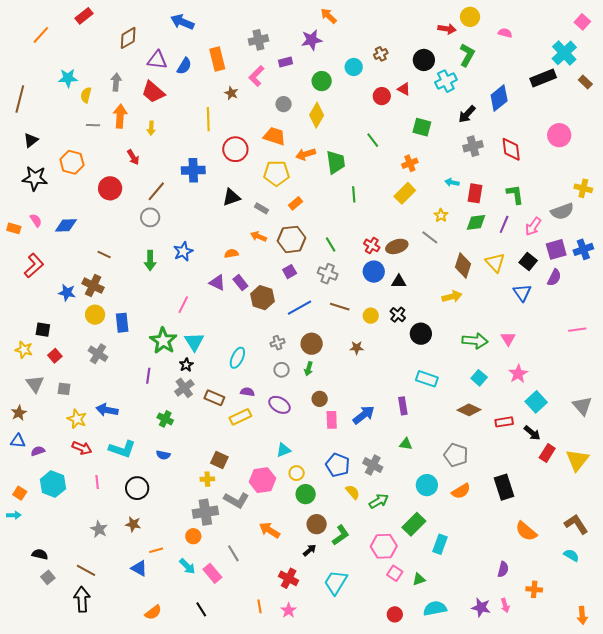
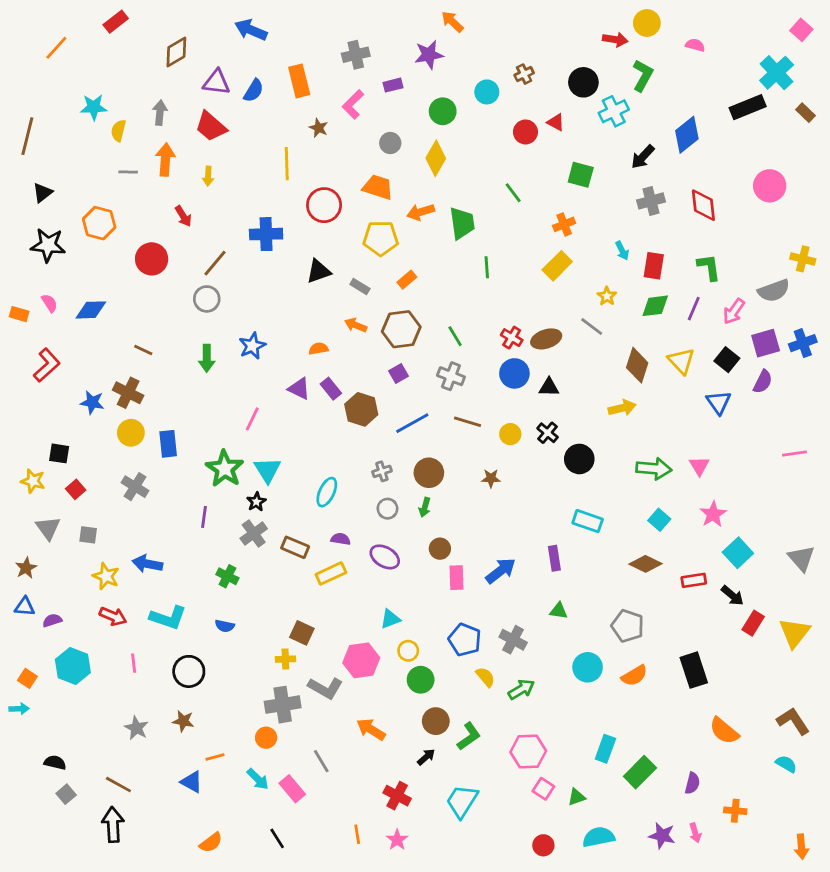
cyan arrow: (452, 182) -> (622, 251), turned -128
green rectangle: (414, 524) -> (640, 772), moved

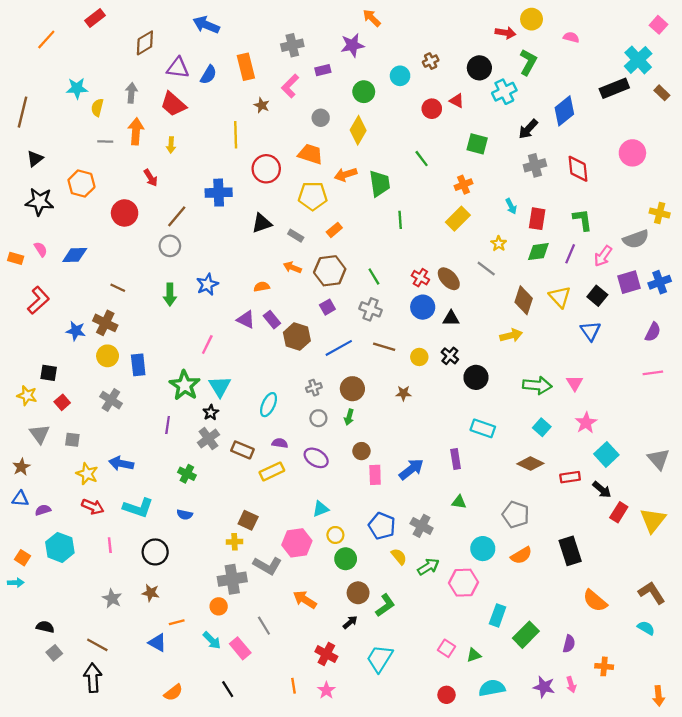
brown ellipse: (546, 339) -> (449, 279), turned 65
purple semicircle: (763, 382) -> (653, 332), moved
pink hexagon: (528, 751) -> (464, 583), moved

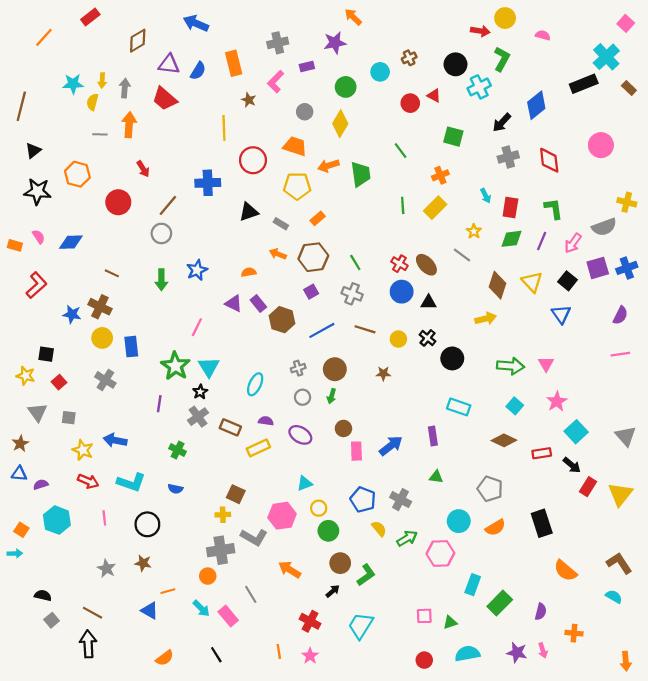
yellow arrow: (171, 145) -> (102, 80), moved
green line: (400, 220) -> (403, 205), moved
pink square: (447, 648) -> (424, 616), turned -35

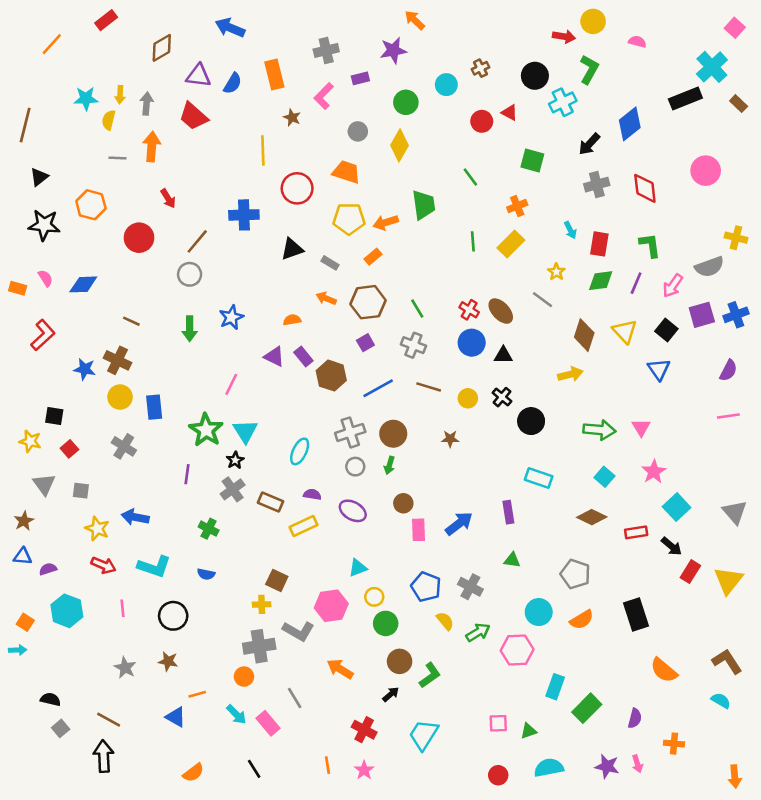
orange arrow: (328, 166) -> (386, 222), moved
gray cross: (298, 368) -> (350, 432), size x1.6

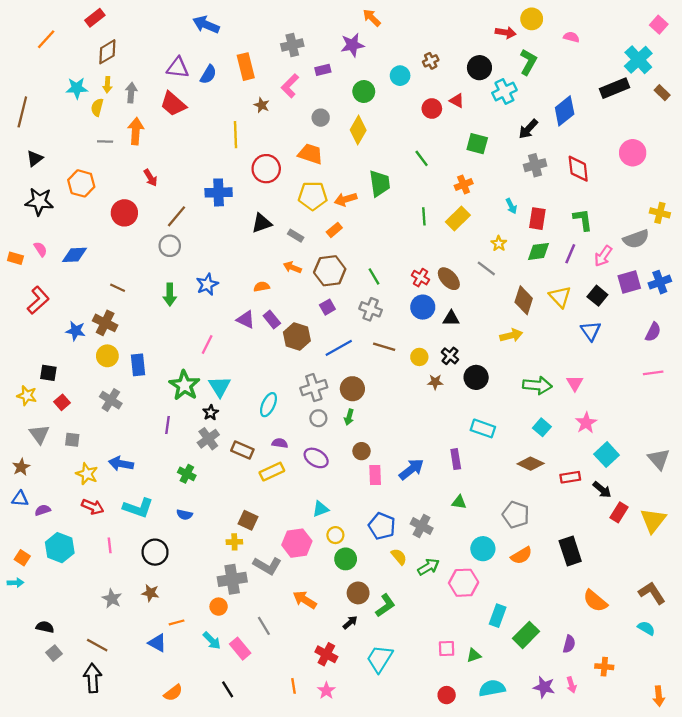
brown diamond: (162, 48) -> (107, 52), moved
brown star: (450, 439) -> (435, 382), moved

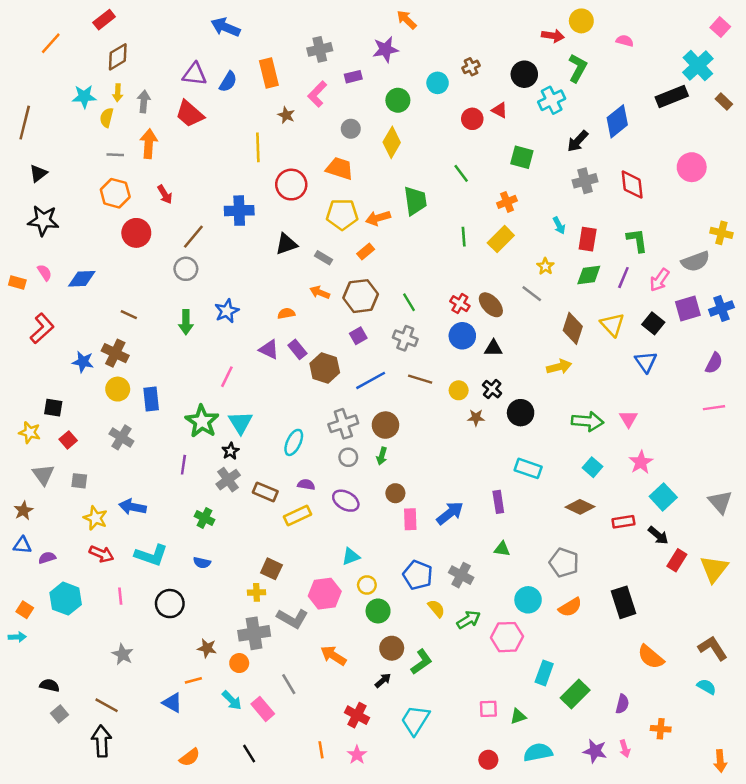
orange hexagon: (81, 183) -> (115, 193), moved
brown star: (150, 593) -> (207, 648), moved

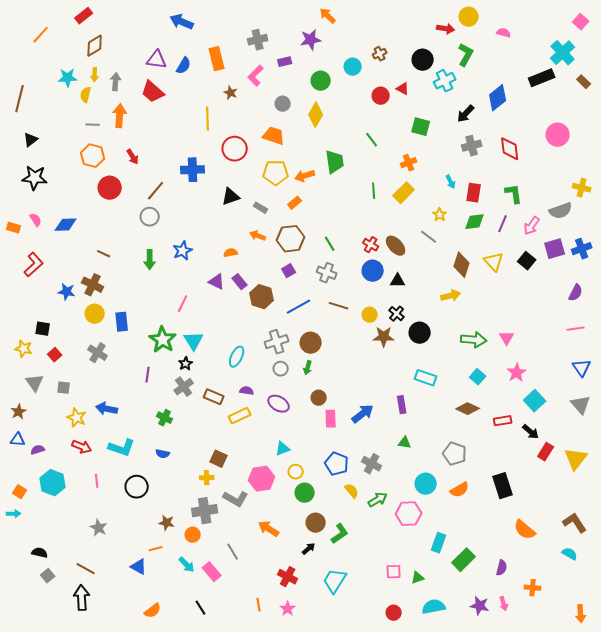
blue triangle: (646, 362) -> (582, 368), moved
brown star: (476, 418) -> (384, 337), size x1.5

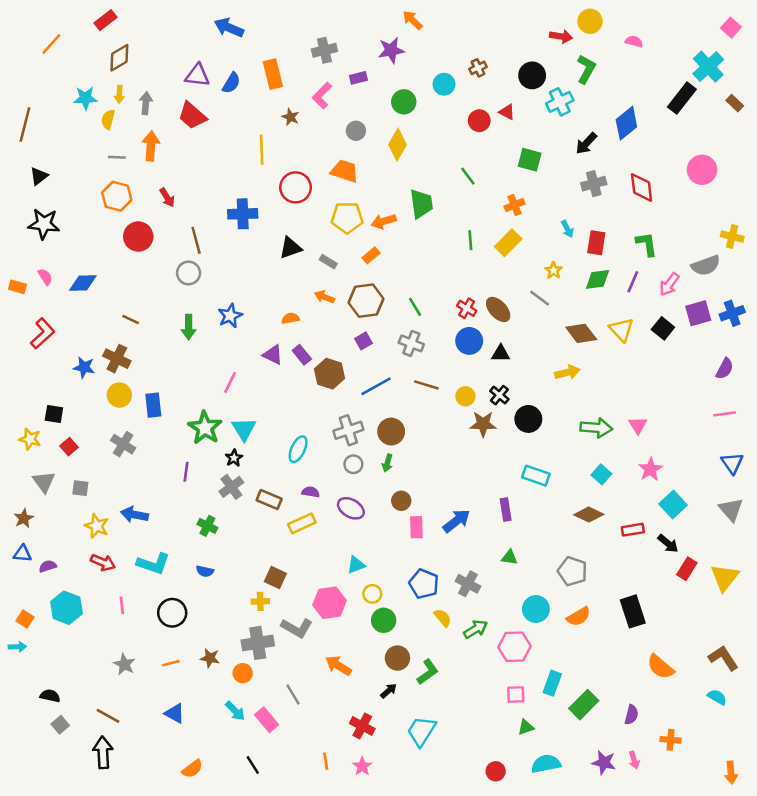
black rectangle: (542, 78) -> (682, 98), turned -30
brown line: (156, 191) -> (196, 240), turned -55
brown diamond: (462, 265) -> (581, 333), turned -55
orange line: (156, 549) -> (171, 663), moved
pink square: (394, 572) -> (516, 695), moved

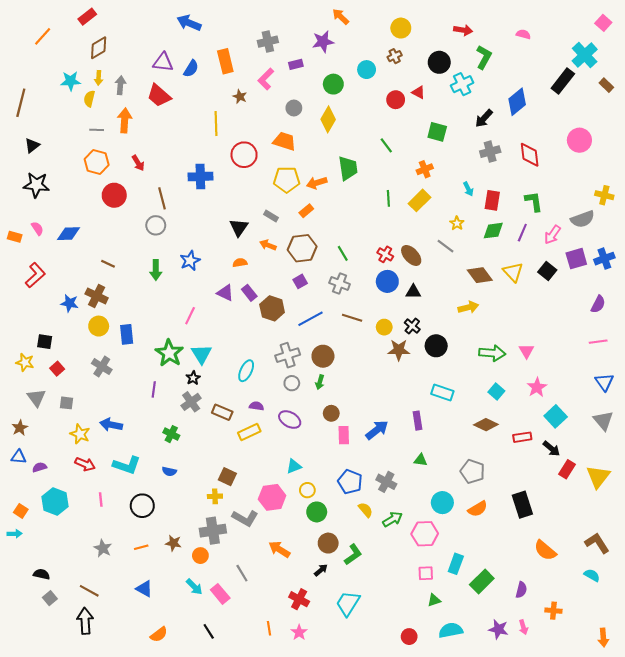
yellow circle: (590, 21) -> (401, 28), moved
black triangle: (290, 248) -> (239, 227), moved, turned -36

